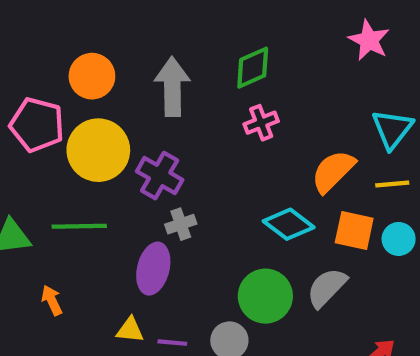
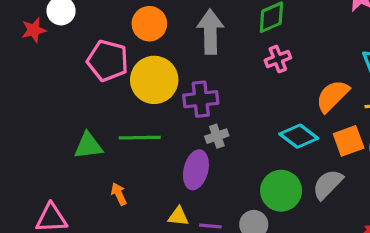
purple cross: (160, 176) -> (201, 99), turned -36
orange square: (354, 231) -> (349, 141), turned -32

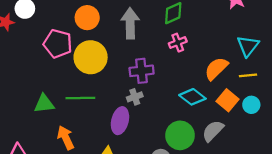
purple cross: (201, 99) -> (142, 71), moved
orange square: (349, 141) -> (228, 100), turned -30
orange arrow: (119, 194) -> (66, 138), size x1.5

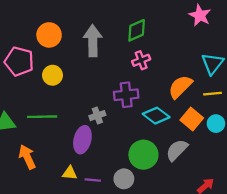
yellow circle: (91, 57) -> (53, 75), size x0.6
purple cross: (142, 71) -> (126, 95), moved

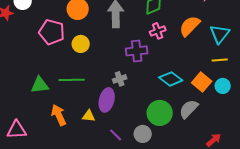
orange semicircle: (180, 87) -> (190, 26), moved
purple cross: (126, 95) -> (137, 51), moved
yellow triangle: (70, 173) -> (89, 116), moved
purple line: (93, 180) -> (116, 135), turned 40

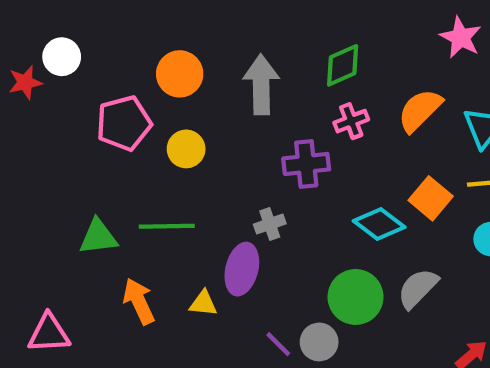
pink pentagon: (52, 32) -> (124, 123), turned -30
orange square: (202, 82) -> (431, 198), moved
purple line: (116, 135) -> (278, 344), moved

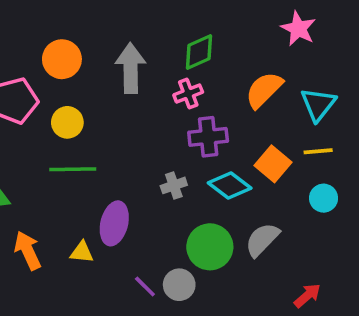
pink cross: (351, 121) -> (188, 93), moved
purple cross: (306, 164) -> (208, 137), moved
gray cross: (270, 224) -> (174, 185), moved
green line: (167, 226) -> (73, 169), moved

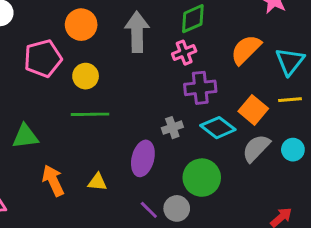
cyan circle: (324, 198) -> (293, 150), moved
purple ellipse: (114, 223) -> (143, 158), moved
gray semicircle: (262, 240) -> (256, 148), moved

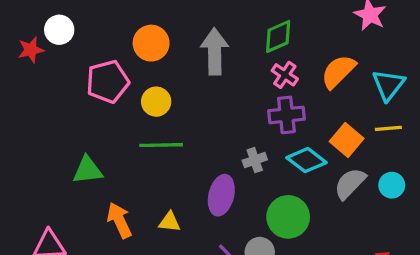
pink cross: (184, 53) -> (285, 75), moved, turned -35

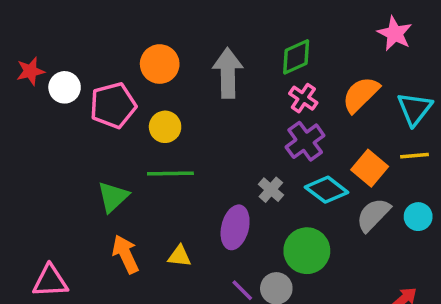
white circle: (59, 30) -> (65, 87), moved
purple cross: (286, 115) -> (305, 141), turned -30
gray cross: (255, 160) -> (271, 190), turned -30
green triangle: (88, 170) -> (113, 197), moved, turned -36

